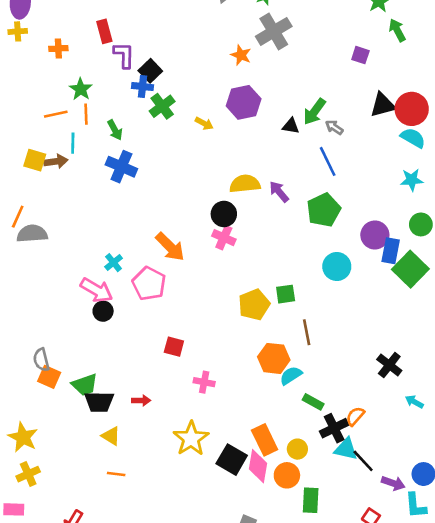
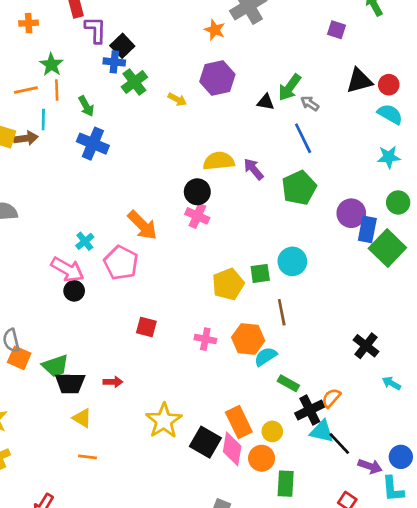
red circle: (412, 109) -> (389, 85), size x0.6
cyan circle: (337, 267) -> (292, 261), moved
pink cross: (204, 382) -> (205, 339), moved

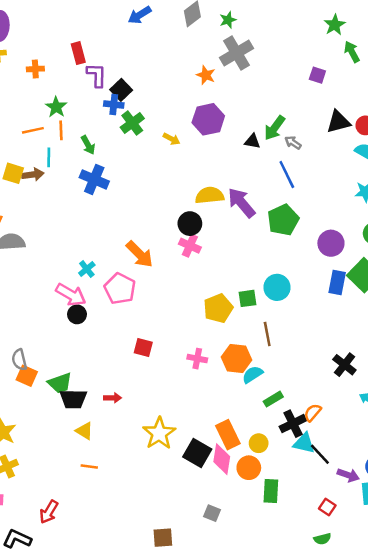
purple arrow: (254, 169) -> (241, 203), size x1.5
blue rectangle: (367, 229) -> (337, 282), moved
green rectangle: (288, 383) -> (273, 399), turned -60

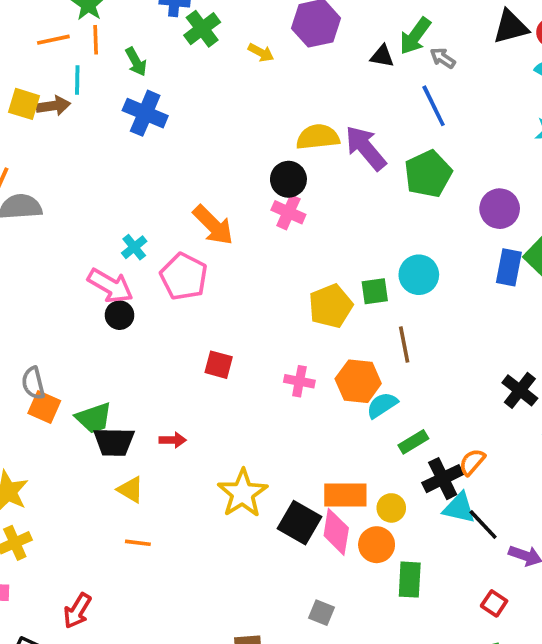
orange rectangle: (228, 435) -> (345, 495), turned -64

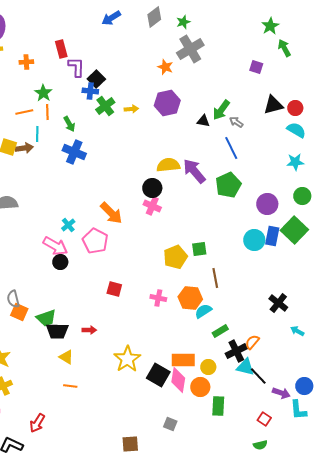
yellow arrow: (261, 53) -> (131, 109), moved, turned -32
cyan circle: (419, 275) -> (254, 240), moved

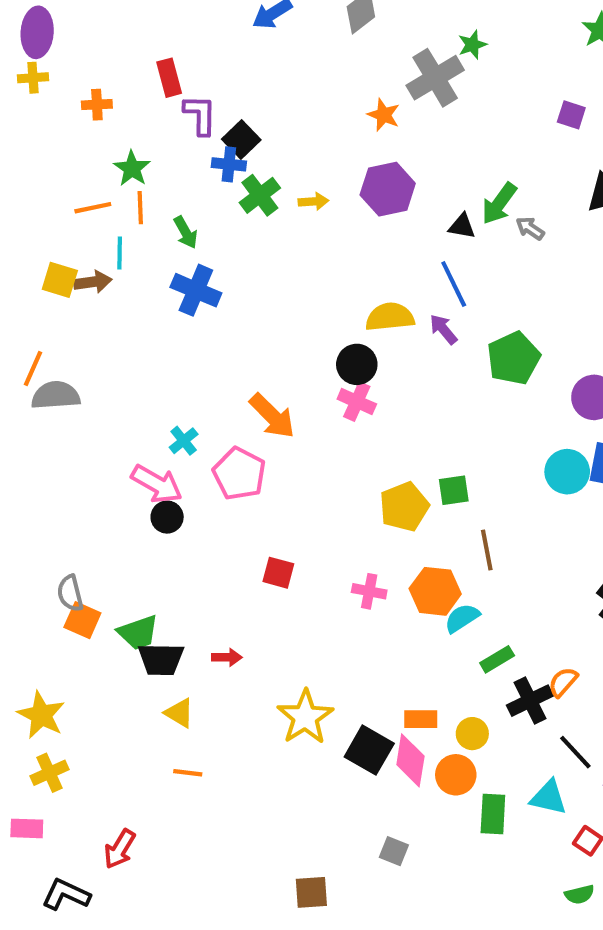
green star: (183, 22) -> (472, 45), moved
blue line: (231, 148) -> (454, 284), moved
purple arrow: (194, 171) -> (443, 329), size x0.6
orange rectangle: (183, 360) -> (421, 719), size x0.7
cyan triangle: (245, 367) -> (549, 798), moved

